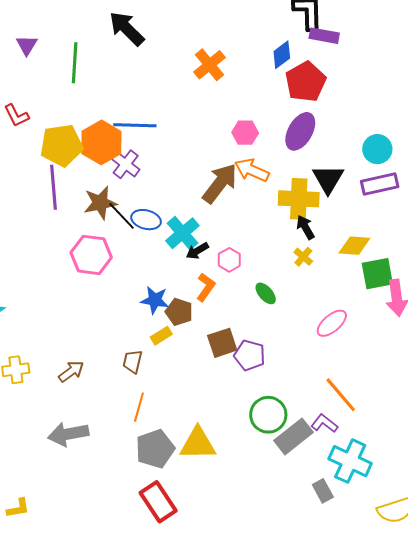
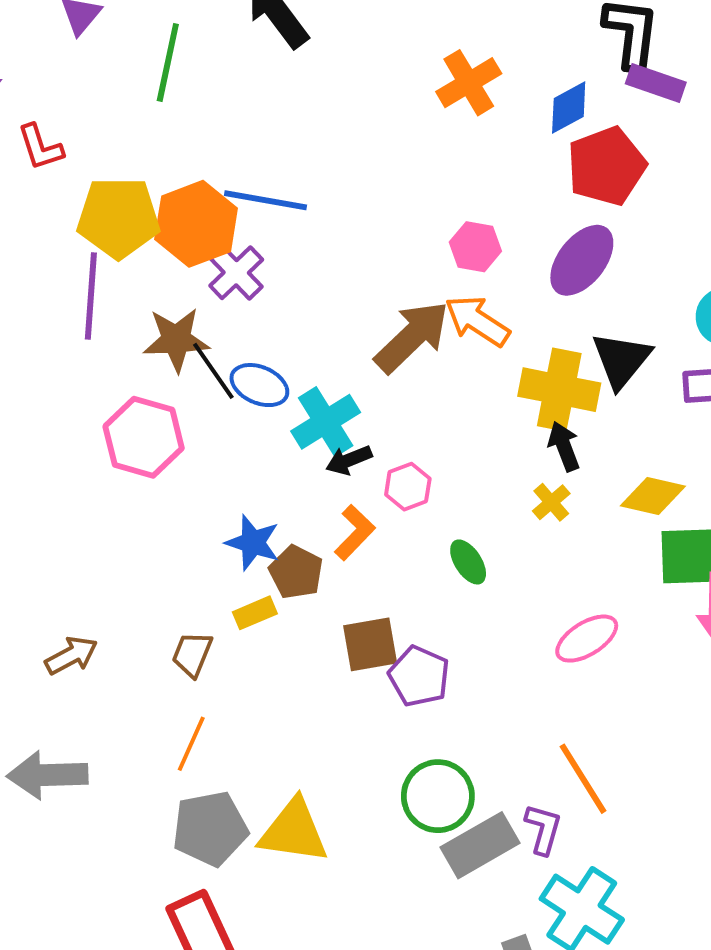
orange cross: (209, 65) -> (469, 83), moved
purple L-shape: (324, 423) -> (543, 829), turned 60

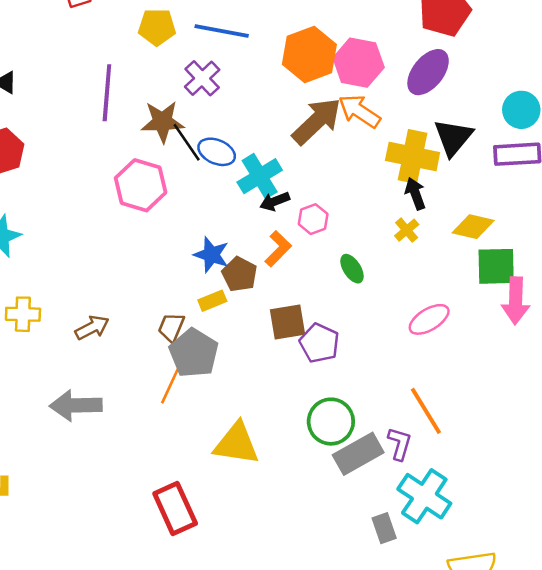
yellow pentagon: (118, 218) -> (157, 27), moved, size x0.7
orange hexagon: (196, 224) -> (309, 54), moved
pink hexagon: (475, 247) -> (359, 63), size x1.5
gray pentagon: (210, 829) -> (194, 353), moved, turned -30

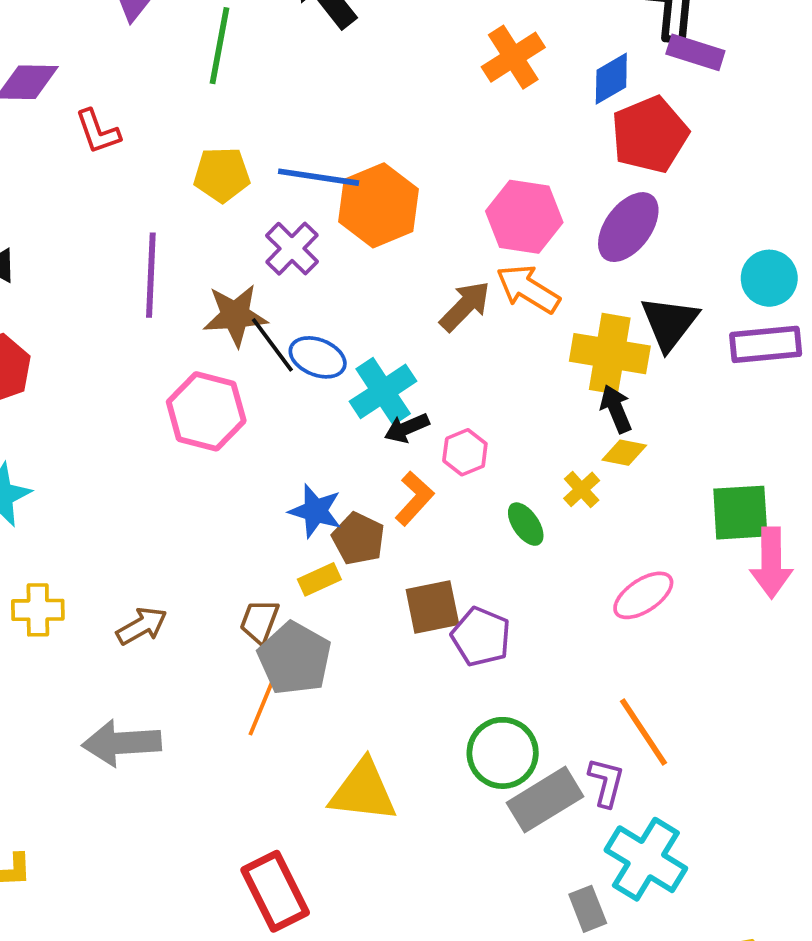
orange hexagon: (309, 54) -> (378, 205), moved
brown arrow: (317, 121) -> (465, 306), size x0.7
yellow diamond: (473, 227) -> (624, 453), moved, size x0.7
yellow cross: (407, 230) -> (582, 489), moved

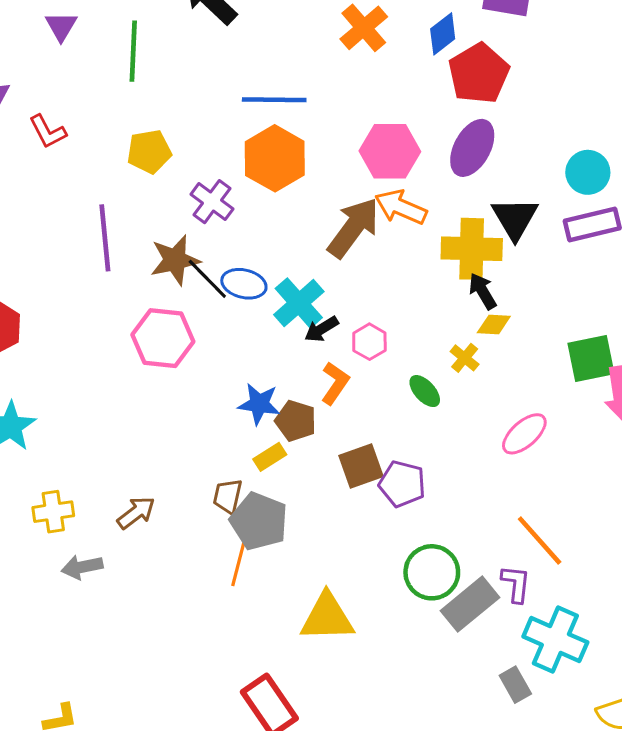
blue line: (319, 177) -> (274, 100), moved
brown arrow: (465, 306) -> (353, 228), size x1.4
gray arrow: (122, 743) -> (82, 567), moved, size x0.7

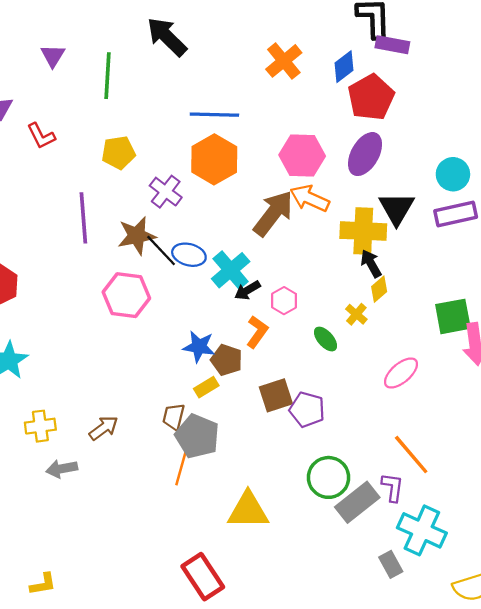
yellow diamond: (494, 324) -> (379, 289), turned -45

